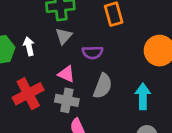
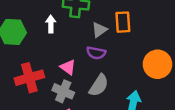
gray triangle: (64, 36) -> (99, 30), moved
white arrow: (29, 46) -> (51, 24), moved

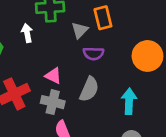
purple semicircle: (96, 53) -> (93, 54), moved

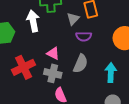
white arrow: (27, 33) -> (33, 21), size x1.5

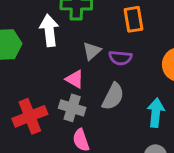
gray triangle: (73, 19) -> (92, 51), moved
red cross: (24, 67) -> (30, 116), moved

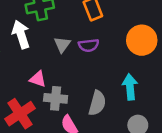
pink triangle: (75, 79) -> (38, 79), moved
gray semicircle: (113, 97) -> (97, 103), moved

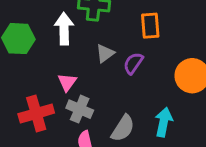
purple semicircle: (89, 45) -> (133, 63), turned 114
pink triangle: (38, 79) -> (67, 82), turned 30

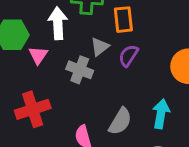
orange rectangle: (150, 26) -> (123, 20), moved
pink triangle: (67, 82) -> (38, 55), moved
gray cross: (80, 109) -> (80, 70), moved

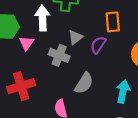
orange rectangle: (123, 20) -> (113, 22), moved
gray semicircle: (120, 121) -> (84, 83), moved

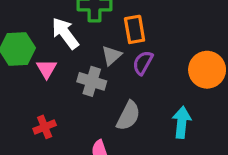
white arrow: (42, 18) -> (65, 33), turned -30
orange rectangle: (113, 22) -> (135, 29), moved
red cross: (21, 86) -> (45, 127), size x0.6

